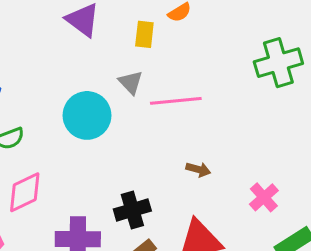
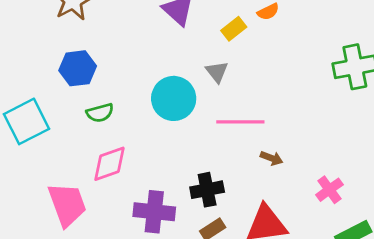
yellow rectangle: (144, 34) -> (234, 29), turned 40
pink line: (176, 101) -> (240, 122), moved

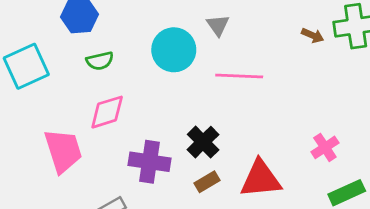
brown arrow: (271, 158) -> (313, 35), moved
black cross: (207, 190) -> (203, 142), turned -36

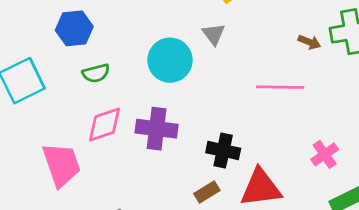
pink line: (239, 76) -> (280, 87), moved
black cross: (203, 142) -> (223, 150), moved, turned -32
purple cross: (150, 162) -> (157, 129), moved

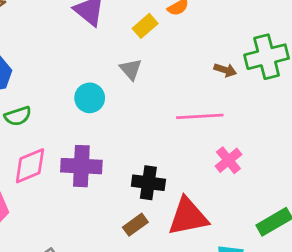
cyan circle: (170, 60) -> (90, 98), size x0.7
pink cross: (325, 154) -> (228, 160), moved

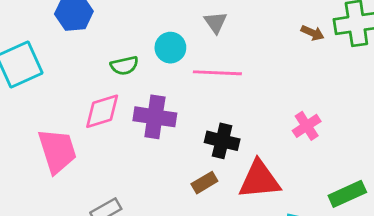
green semicircle: (18, 116) -> (124, 66), moved
pink line: (200, 116) -> (217, 73), moved

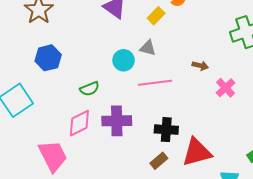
gray triangle: (216, 22) -> (148, 48), turned -30
brown arrow: (313, 33) -> (200, 66), moved
cyan circle: (170, 48) -> (124, 60), moved
pink cross: (307, 126) -> (226, 88), moved

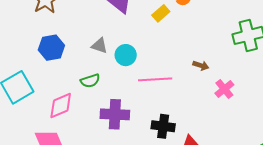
gray triangle: (148, 48) -> (99, 46), moved
pink diamond: (79, 123) -> (61, 105), moved

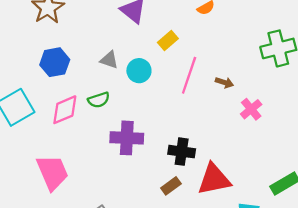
yellow rectangle: (161, 13) -> (168, 41), moved
pink line: (155, 79) -> (189, 75), moved, turned -68
pink diamond: (61, 105) -> (65, 110), moved

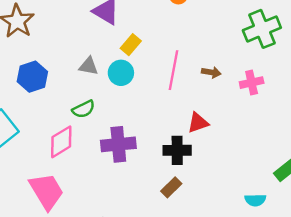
yellow rectangle: (168, 41) -> (131, 45), moved
pink cross: (251, 109) -> (252, 83), moved, turned 35
pink diamond: (65, 110) -> (61, 142), moved
red triangle: (214, 179) -> (198, 123), moved, size x0.6

